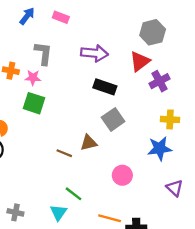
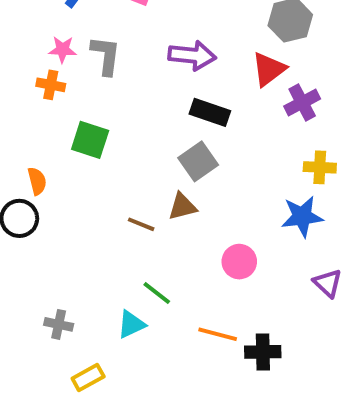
pink star: (33, 78) -> (63, 50), moved
gray square: (113, 119) -> (198, 161), moved
cyan triangle: (58, 212) -> (131, 324), turned 30

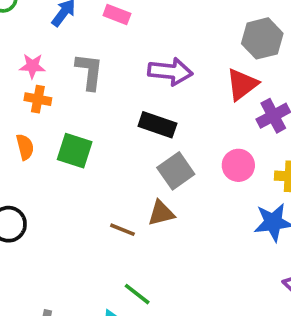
pink star: (63, 50) -> (32, 66), moved
black rectangle: (210, 112) -> (157, 125), moved
orange semicircle: (37, 181) -> (25, 147), moved
pink circle: (239, 262) -> (238, 165), moved

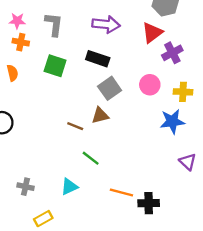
green square: (75, 151) -> (55, 66), moved
green line: (137, 294) -> (91, 158), moved

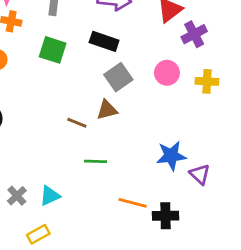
blue star: (172, 121) -> (171, 156), moved
green line: (91, 158) -> (95, 161), turned -36
purple triangle: (188, 162) -> (200, 174), moved
gray cross: (25, 187) -> (17, 196), turned 35
cyan triangle: (69, 187) -> (50, 196), moved

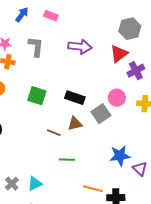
black rectangle: (104, 41) -> (75, 98), moved
green square: (53, 50) -> (37, 96), moved
gray square: (118, 77) -> (101, 114), moved

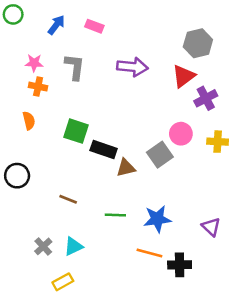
black rectangle: (75, 98) -> (104, 149), moved
brown line: (54, 133) -> (68, 199), moved
blue star: (120, 156) -> (157, 219), moved

